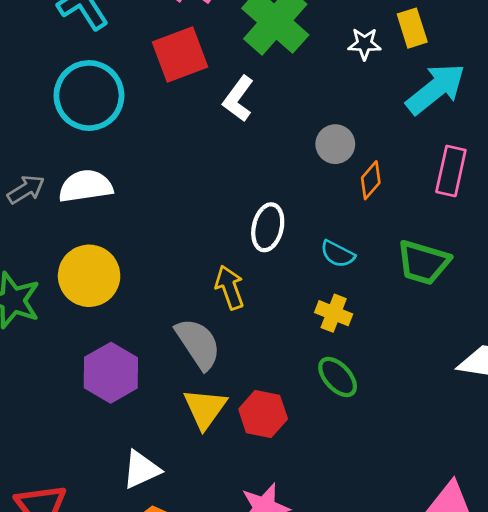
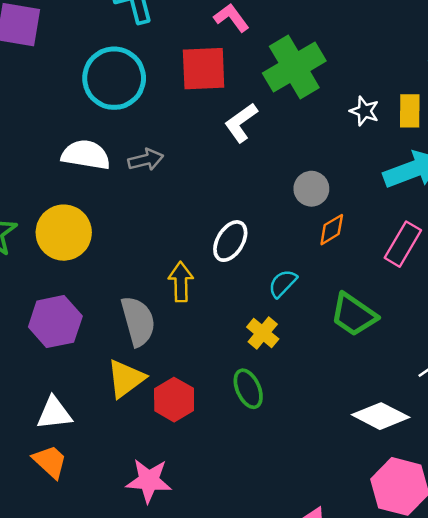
gray arrow: (26, 189) -> (146, 160), moved
cyan semicircle: (338, 254) -> (283, 283), turned 88

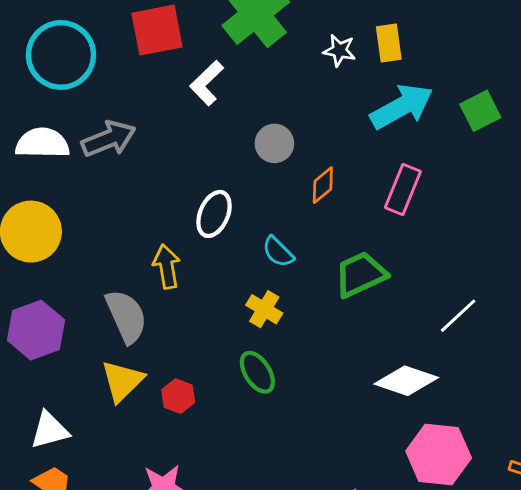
gray arrow: (146, 160) -> (109, 139), size x1.4
gray circle: (311, 189) -> (274, 143), moved
cyan semicircle: (283, 283) -> (278, 252), turned -80
green trapezoid: (354, 315) -> (360, 274), turned 129
red hexagon: (174, 400) -> (178, 396), size x0.7

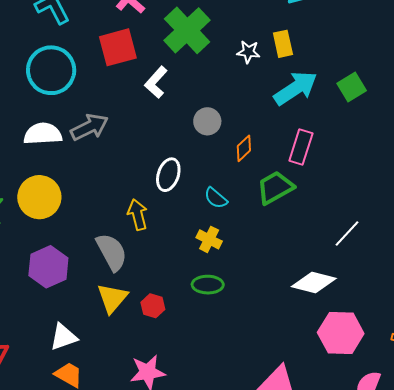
green trapezoid: (360, 274) -> (275, 188), moved
green ellipse: (257, 372) -> (208, 285), turned -52

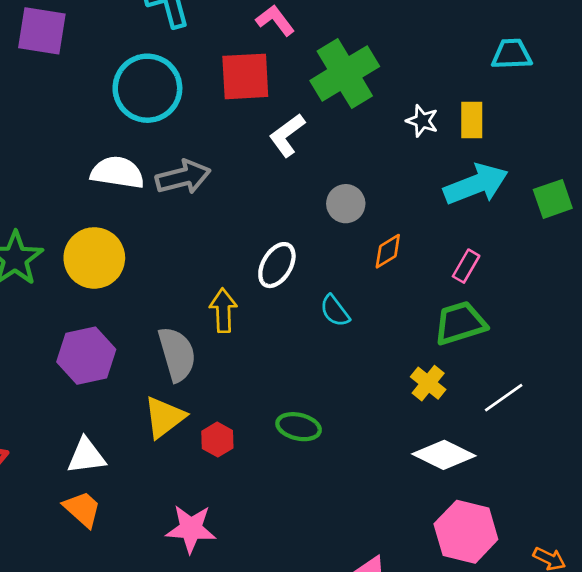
pink rectangle: (301, 147) -> (466, 266), size x0.7
green trapezoid: (275, 188) -> (460, 323), moved
yellow cross: (209, 239) -> (428, 383), moved

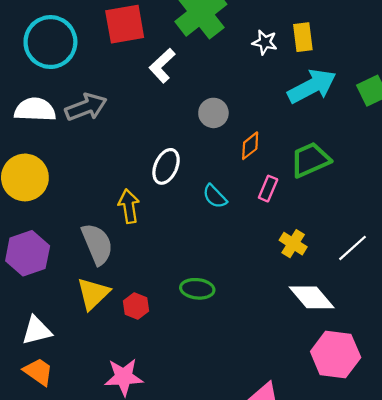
pink rectangle: (466, 266) -> (268, 189), moved
green trapezoid: (460, 323) -> (310, 160), moved
white diamond: (444, 455) -> (312, 297), turned 30

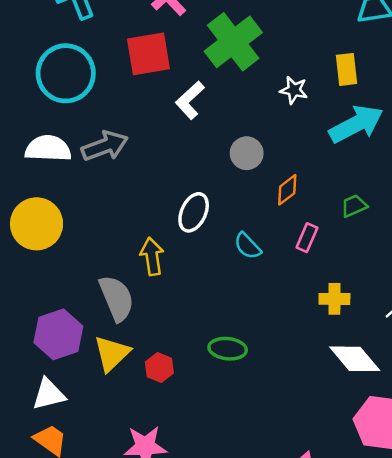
white star: (265, 42) -> (294, 90), moved
green trapezoid: (310, 160) -> (354, 206), size x0.6
yellow cross: (293, 244) -> (334, 299), turned -32
purple hexagon: (28, 253) -> (58, 334), moved

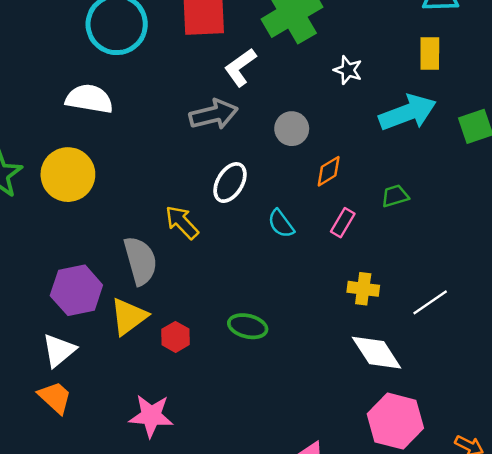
yellow rectangle: (346, 69) -> (430, 53), moved
gray arrow: (105, 146) -> (214, 114), moved
yellow arrow: (152, 256) -> (182, 222), turned -42
white triangle: (49, 394) -> (59, 350), turned -33

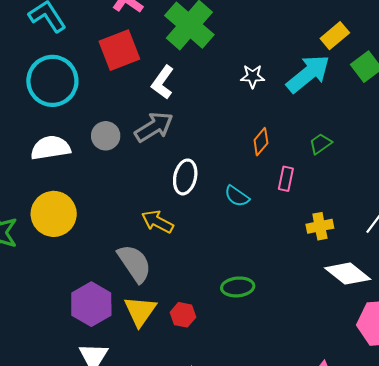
yellow rectangle: (430, 53) -> (335, 36), moved, turned 68
white star: (348, 70) -> (253, 76), moved
gray circle: (292, 129) -> (106, 136), moved

